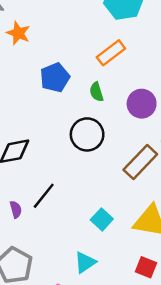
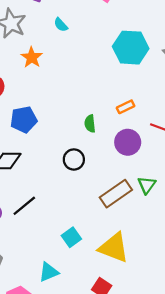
orange rectangle: (111, 53) -> (126, 107), moved, size x0.7
blue pentagon: (55, 78) -> (24, 120), moved
black circle: (87, 134) -> (74, 159), size x0.7

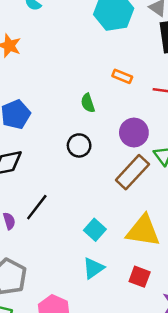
orange rectangle: (126, 107) -> (122, 76), turned 60
purple circle: (128, 142) -> (134, 133), moved
cyan triangle: (49, 272) -> (93, 268), moved

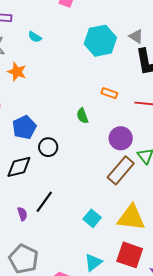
black circle: (79, 145) -> (48, 147), moved
cyan triangle: (93, 268) -> (93, 262), moved
red square: (140, 277) -> (130, 255), size x1.5

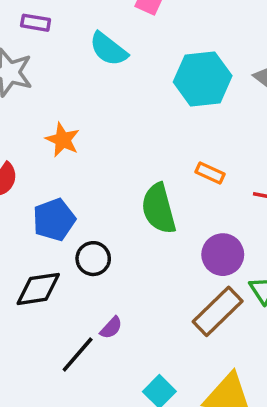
cyan semicircle: (35, 37) -> (108, 49), moved, size x1.6
orange star: (17, 72) -> (63, 140), moved
green semicircle: (82, 116) -> (159, 209), size x1.8
purple semicircle: (22, 214) -> (111, 328), moved, turned 56

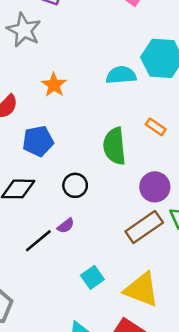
cyan semicircle: (108, 49) -> (121, 75), moved, turned 128
black circle: (93, 259) -> (75, 185), moved

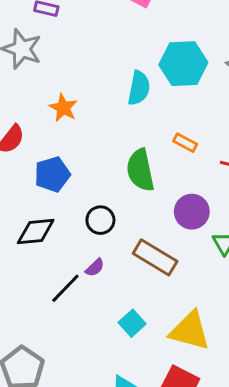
cyan semicircle: (121, 75) -> (139, 88), turned 112
brown rectangle: (144, 227) -> (155, 257), moved, turned 72

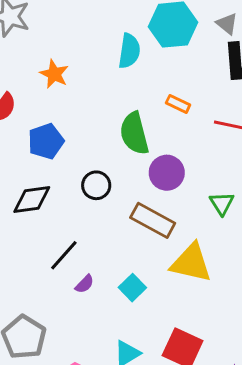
purple circle: (192, 212) -> (167, 173), moved
purple semicircle: (95, 268) -> (85, 284), moved
yellow triangle: (190, 331) -> (191, 263), moved

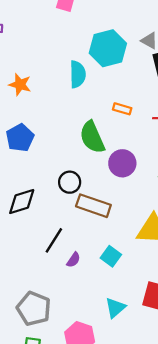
orange star: (54, 74) -> (20, 85), moved
blue pentagon: (46, 141) -> (20, 138), moved
brown rectangle: (153, 220) -> (93, 206), moved

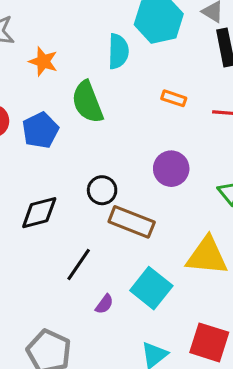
green semicircle: (92, 137) -> (87, 102), moved
cyan square: (111, 256) -> (151, 288), size x1.5
purple semicircle: (73, 260) -> (104, 304), moved

